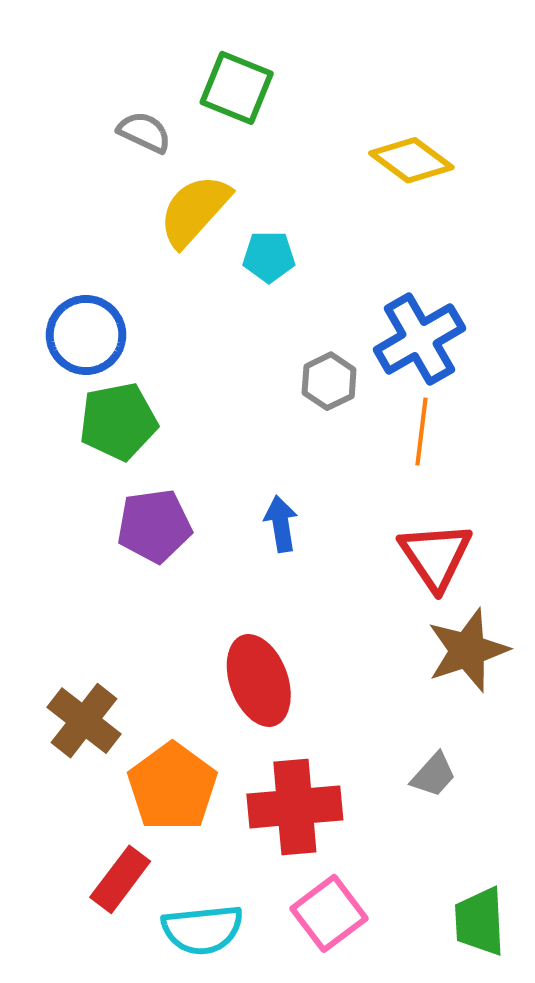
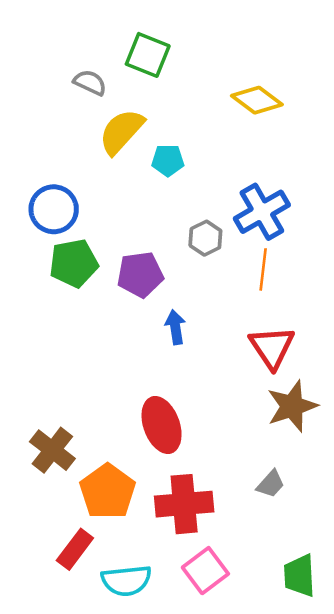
purple pentagon: (154, 526) -> (140, 274), moved

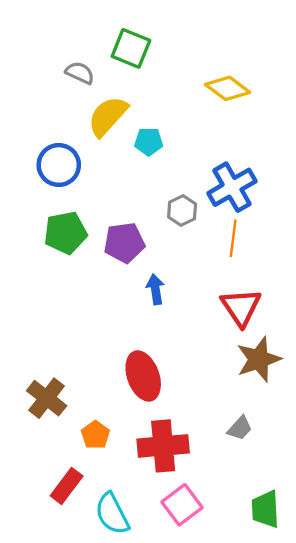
blue circle: (54, 209) -> (59, 165), moved
orange pentagon: (108, 491) -> (95, 435), size x0.6
cyan semicircle: (126, 581) -> (112, 514), turned 69

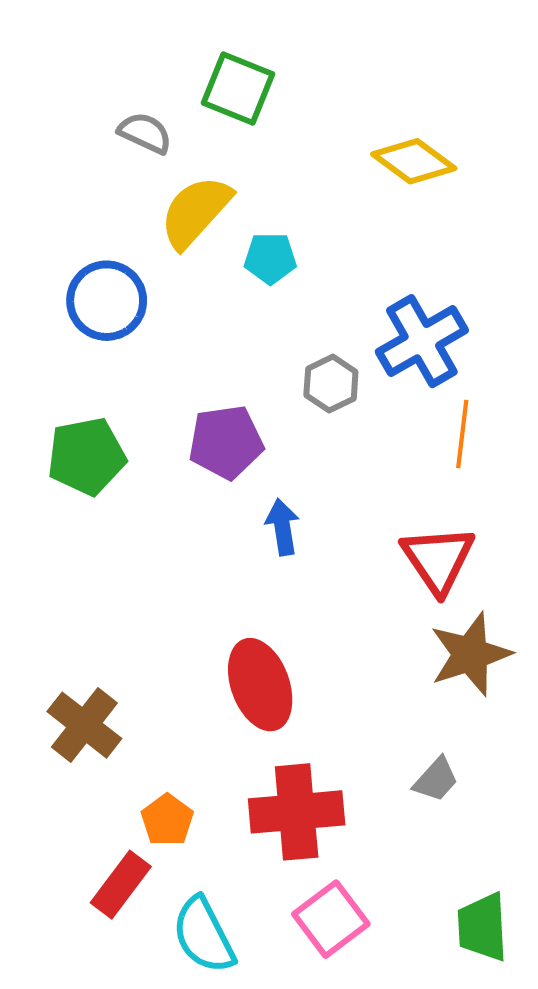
green pentagon: (65, 233) -> (86, 456), moved
orange line: (233, 238) -> (462, 434), moved
orange pentagon: (95, 435) -> (167, 820), moved

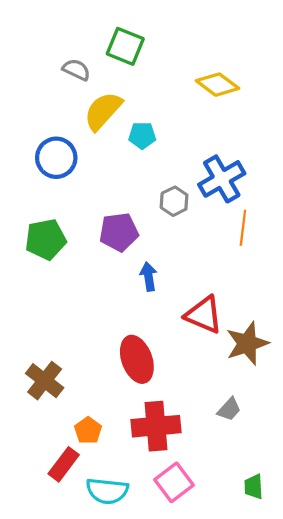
red triangle: (438, 559) -> (204, 315), moved, turned -33
green trapezoid: (482, 927) -> (254, 487), size x0.7
cyan semicircle: (204, 935) -> (107, 491), turned -57

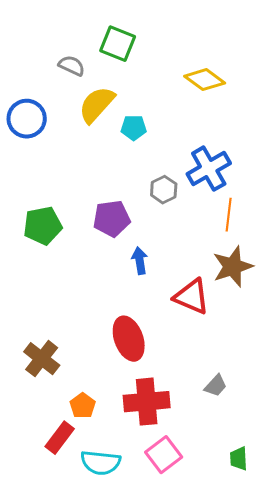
blue circle: (56, 158) -> (27, 119), moved
brown star: (247, 343) -> (233, 267), moved

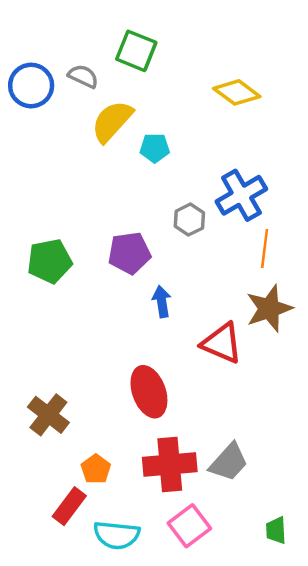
blue circle: (27, 119) -> (31, 86), moved
gray trapezoid: (216, 386) -> (229, 462), moved, size x1.5

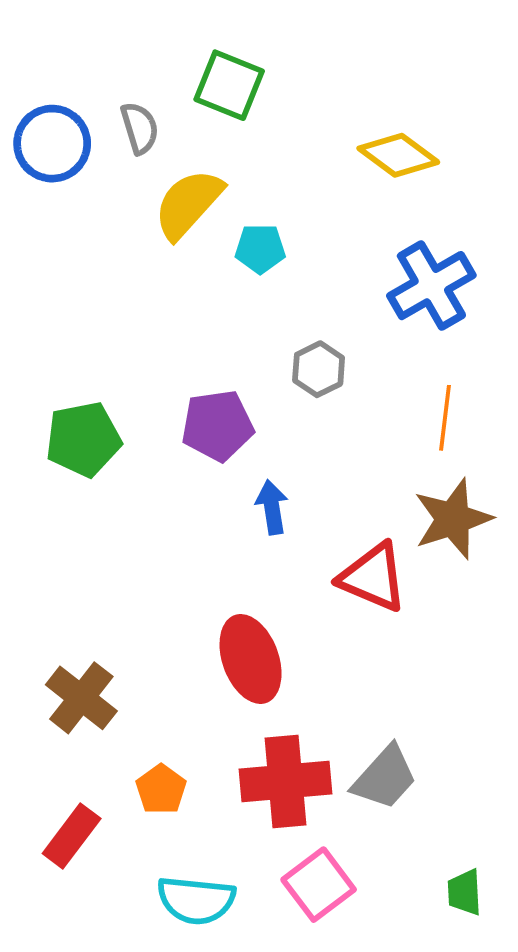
gray semicircle: (83, 76) -> (140, 128), turned 48
blue cross: (241, 195) -> (431, 286), moved
red rectangle: (69, 506) -> (72, 836), moved

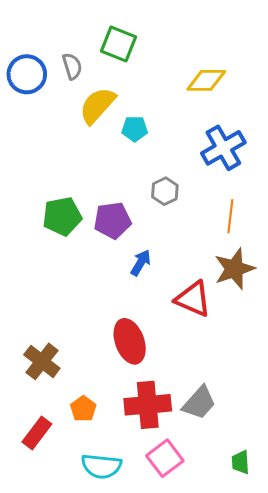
yellow diamond: (398, 155) -> (206, 80), turned -36
green pentagon: (83, 439) -> (62, 216), moved
blue arrow: (272, 507) -> (141, 263), turned 40

